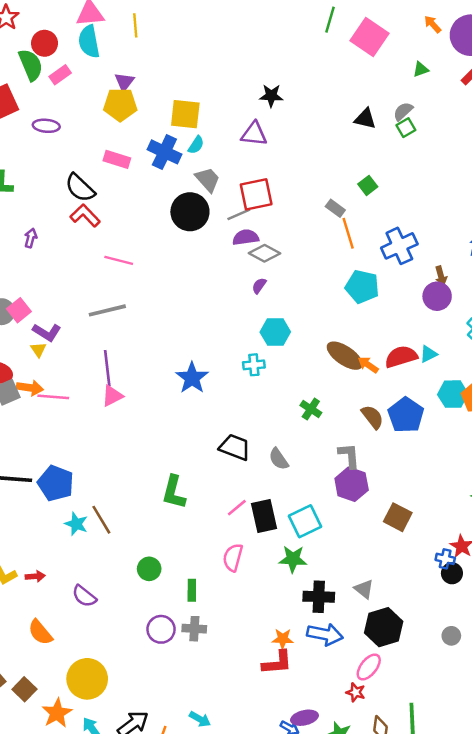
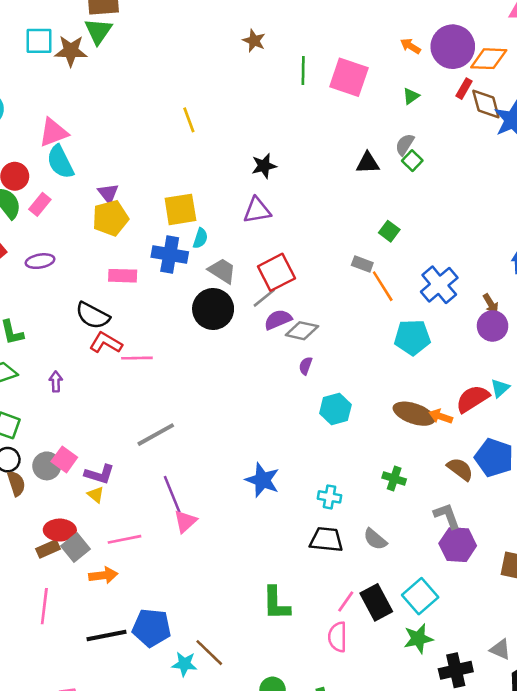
yellow line: (135, 25) -> (189, 120), moved
pink line: (119, 260) -> (137, 358), moved
cyan cross: (254, 365) -> (330, 497), moved, turned 30
orange arrow: (30, 388) -> (103, 575), moved
pink semicircle: (233, 557) -> (338, 637), moved

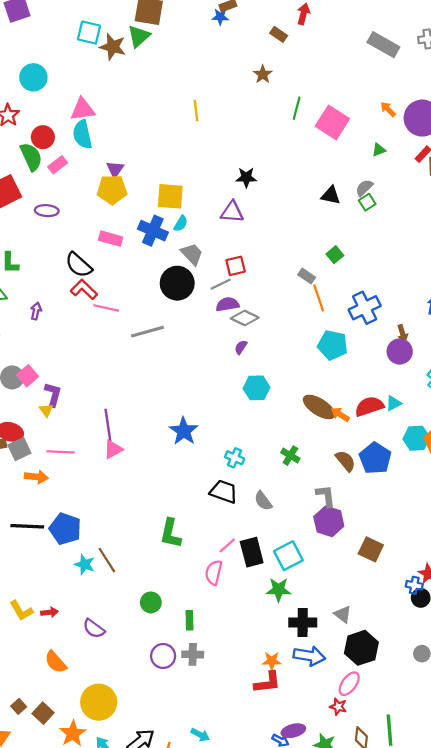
yellow line: (189, 120) -> (196, 110), moved
red square: (276, 272) -> (236, 266), size x0.7
gray line: (156, 435) -> (147, 332), moved
purple L-shape: (99, 474) -> (53, 394), turned -105

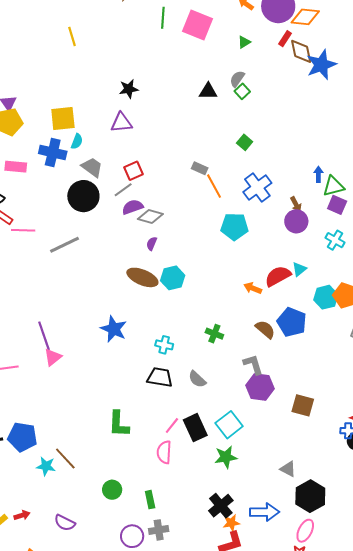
green square: (335, 255) -> (245, 142), moved
brown ellipse: (319, 407) -> (142, 277), moved
black cross: (303, 623) -> (221, 506), moved, turned -30

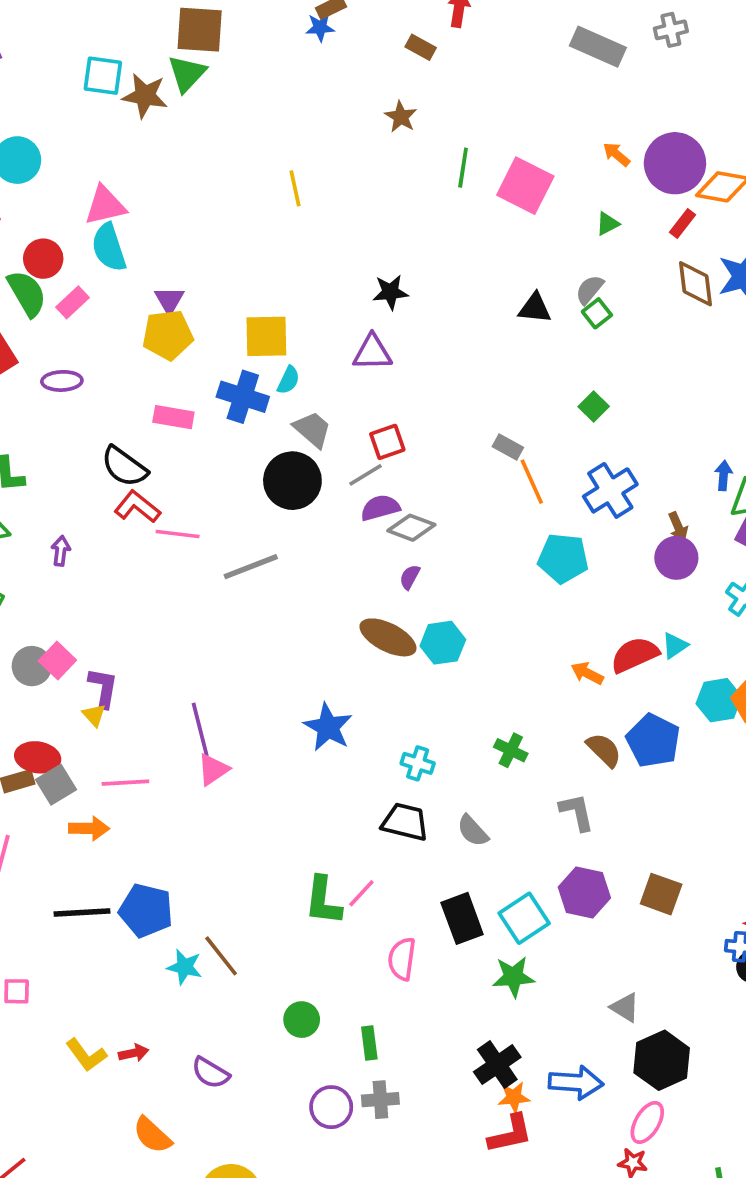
brown diamond: (301, 51) -> (695, 284), moved
purple hexagon: (260, 387) -> (584, 892), moved
pink line: (172, 425) -> (361, 893), moved

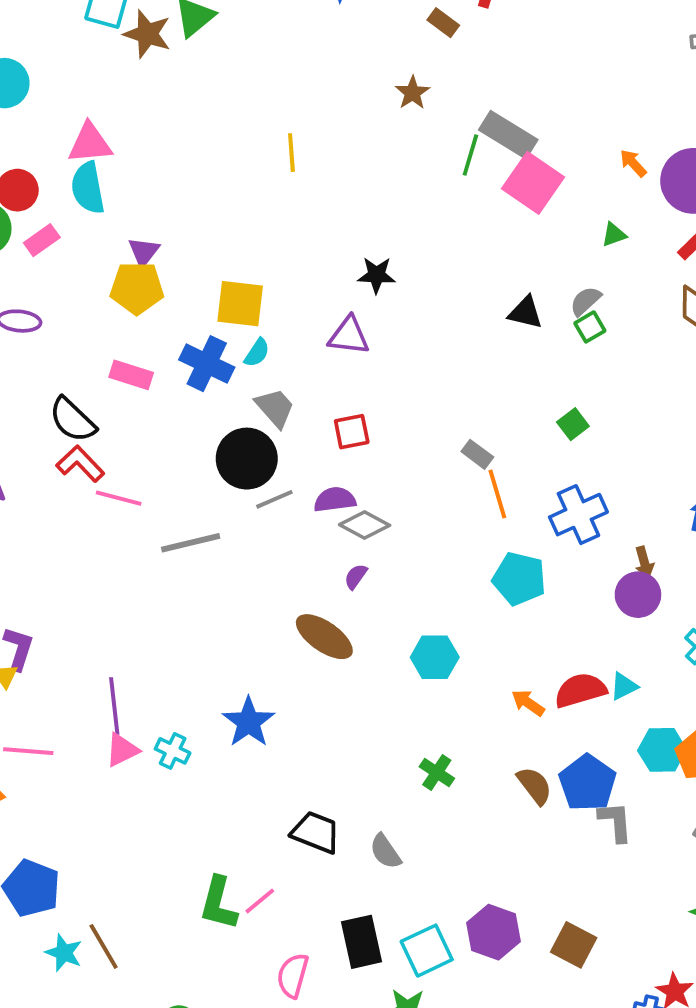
gray rectangle: (598, 47) -> (508, 135), moved
gray line: (365, 475) -> (274, 499), moved
cyan hexagon: (443, 643) -> (435, 657), moved
cyan cross: (418, 763) -> (173, 751), moved
gray L-shape: (577, 812) -> (615, 822), moved

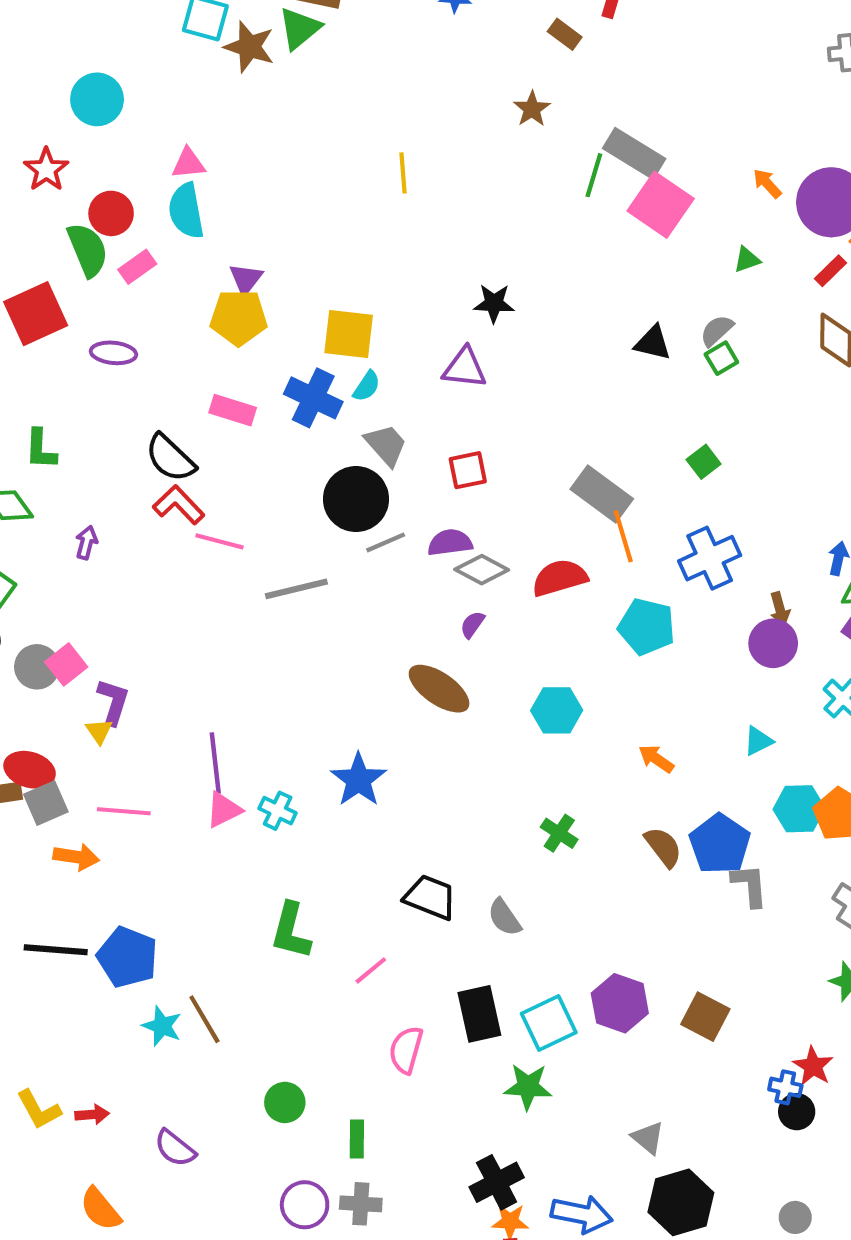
pink triangle: (90, 143) -> (188, 163), size x0.7
gray rectangle: (477, 454) -> (602, 494), size x1.8
red semicircle: (580, 690) -> (560, 578), moved
green L-shape: (219, 903) -> (291, 931), moved

